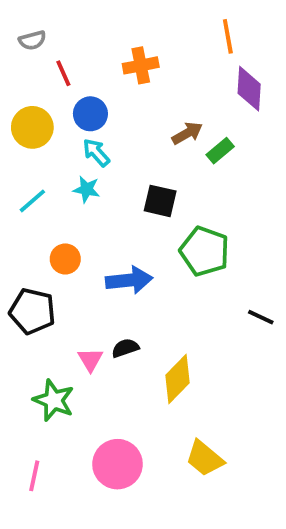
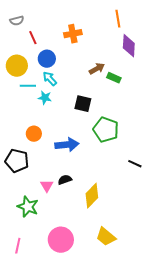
green rectangle: (220, 151) -> (114, 78), turned 64
cyan line: (32, 201) -> (28, 86), moved, turned 42

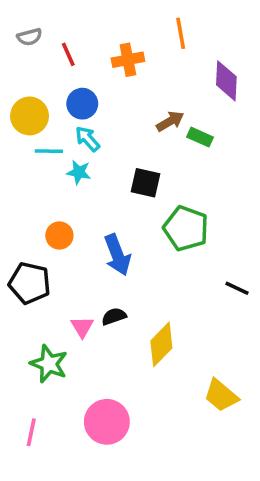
orange line: (118, 19) -> (181, 33), moved
red line: (33, 38) -> (68, 54), moved
blue arrow: (67, 145) -> (117, 255), turned 75
yellow trapezoid: (106, 237) -> (221, 395), moved

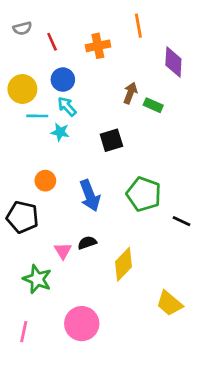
brown arrow: (170, 121) -> (130, 93), turned -40
black square: (146, 183) -> (111, 140), turned -30
green pentagon: (186, 228) -> (144, 194), moved

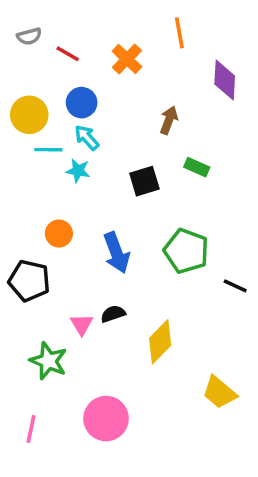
red line: (52, 42) -> (68, 54), turned -36
orange cross: (98, 46) -> (127, 59), turned -35
green rectangle: (153, 105) -> (197, 167), moved

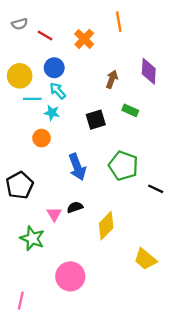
purple diamond: (225, 80) -> (149, 71), moved
orange circle: (59, 234) -> (41, 138), moved
black pentagon: (29, 281) -> (20, 185), turned 30
pink line: (31, 429) -> (21, 301), moved

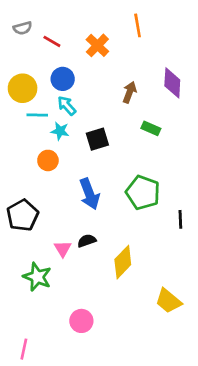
black square: (96, 120) -> (97, 139), moved
black line: (156, 189) -> (180, 219), turned 63
pink circle: (70, 276) -> (81, 321), size x0.7

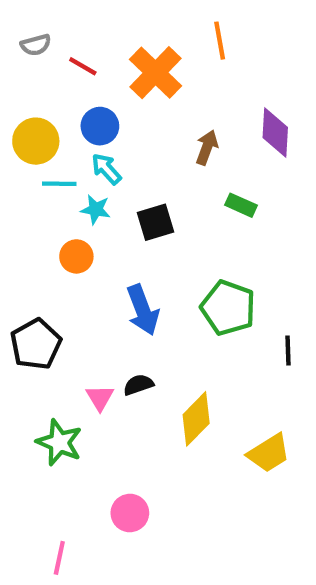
orange cross: (97, 45) -> (155, 73), size x1.4
yellow trapezoid: (168, 301) -> (269, 453), moved, turned -72
pink line: (24, 349) -> (59, 558), moved

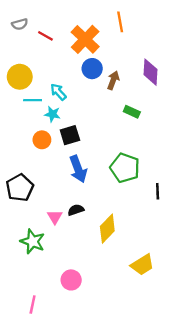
blue circle: (100, 126) -> (92, 69), moved
black square: (155, 222) -> (70, 135), moved
yellow trapezoid: (269, 453) -> (142, 265), moved

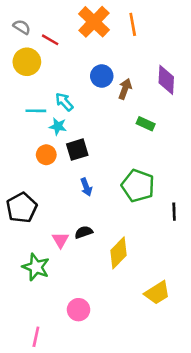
gray semicircle: (20, 24) -> (22, 27), turned -133
orange cross: (85, 39) -> (94, 22), moved
yellow circle: (20, 77) -> (27, 62), moved
blue arrow: (78, 169) -> (86, 187), size x0.6

